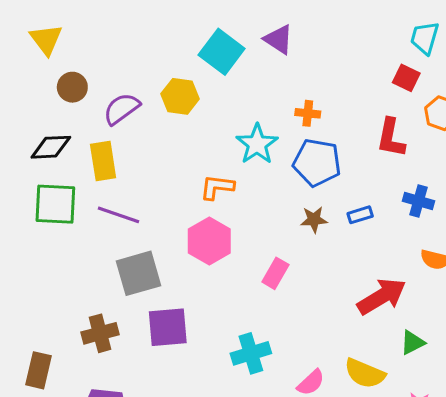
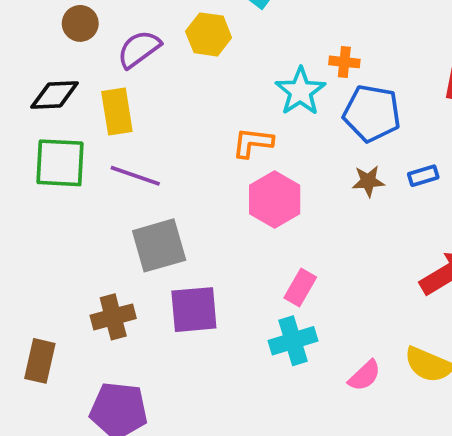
orange cross: (308, 113) -> (344, 62), moved
pink hexagon: (209, 241) -> (275, 200), moved
pink rectangle: (275, 273) -> (300, 288), moved

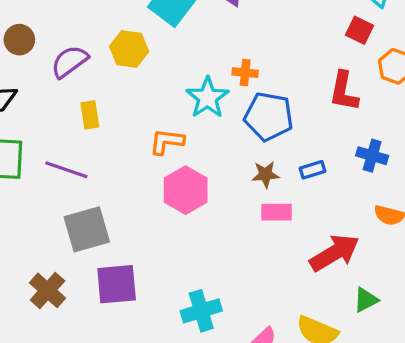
yellow rectangle: (117, 111) -> (90, 115), moved, size x0.7
pink rectangle: (300, 288) -> (276, 212), moved, turned 60
brown cross: (113, 317) -> (48, 290), turned -33

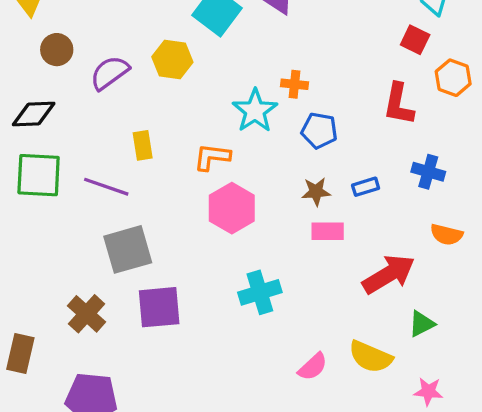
yellow rectangle: (90, 115) -> (143, 145), moved
blue pentagon: (269, 116) -> (319, 131), size x0.7
cyan cross: (201, 311) -> (260, 292), moved

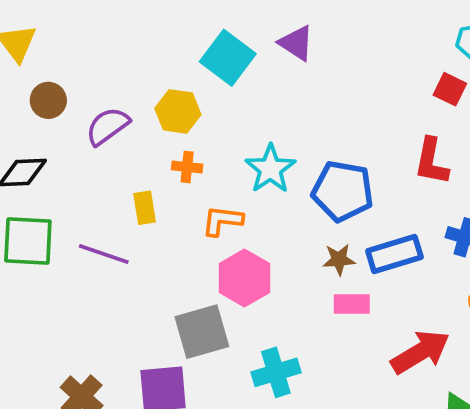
orange cross: (295, 84) -> (187, 167), moved
blue pentagon: (319, 131) -> (343, 191), size x1.5
blue rectangle: (366, 187) -> (394, 254), size x1.8
gray square: (128, 249) -> (202, 332), moved

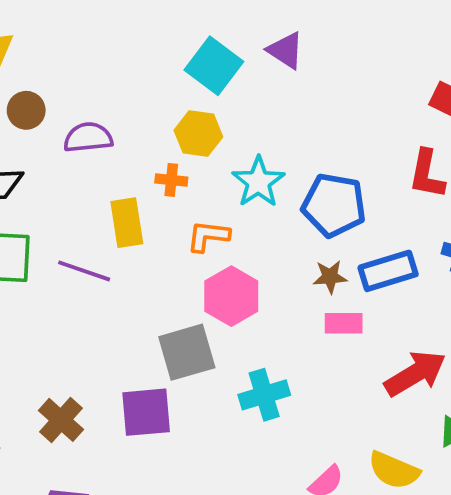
yellow hexagon: (178, 111) -> (198, 134), moved
purple semicircle: (108, 126) -> (88, 137), turned 30
yellow rectangle: (145, 208) -> (127, 223), size x1.4

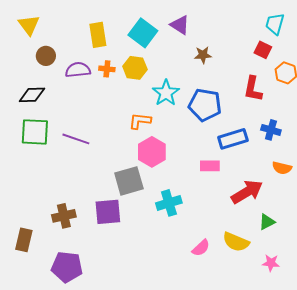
orange cross: (171, 180) -> (107, 69), moved
yellow rectangle: (127, 223) -> (98, 35), moved
brown star: (330, 277) -> (203, 55), moved
brown cross: (61, 420) -> (64, 216), turned 35

